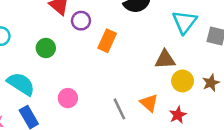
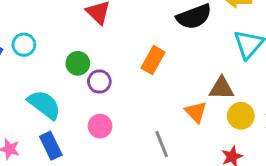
purple circle: (81, 21) -> (99, 81), moved
orange triangle: (149, 103) -> (196, 112), moved

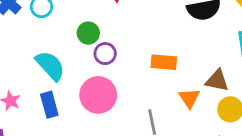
orange rectangle: (153, 60) -> (164, 62), moved, turned 55
pink circle: (100, 126) -> (98, 95), size x1.6

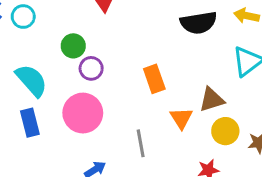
orange rectangle: (164, 62) -> (154, 79), turned 65
brown triangle: (217, 81) -> (212, 100), turned -30

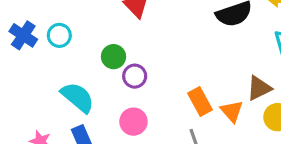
orange rectangle: (154, 79) -> (200, 102), moved
pink circle: (83, 113) -> (133, 122), size x0.7

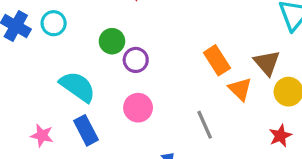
brown triangle: (259, 88) -> (267, 63), turned -40
orange rectangle: (200, 102) -> (217, 60), moved

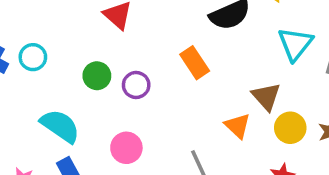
purple circle: (136, 60) -> (136, 85), moved
orange rectangle: (217, 60) -> (195, 63), moved

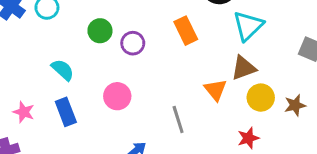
cyan triangle: (295, 44) -> (248, 26), moved
brown triangle: (266, 97) -> (244, 68), turned 44
cyan semicircle: (60, 126) -> (63, 70), size x0.7

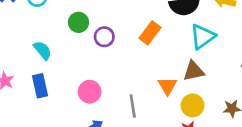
orange rectangle: (186, 31) -> (150, 33), turned 55
pink circle: (117, 96) -> (90, 92), moved
yellow circle: (261, 98) -> (193, 105), moved

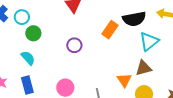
green circle: (78, 22) -> (33, 33), moved
orange rectangle: (150, 33) -> (110, 30), moved

